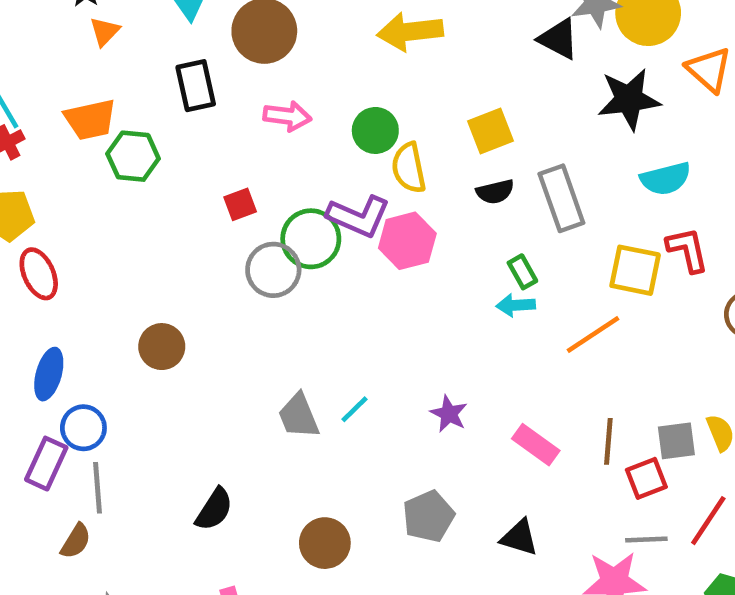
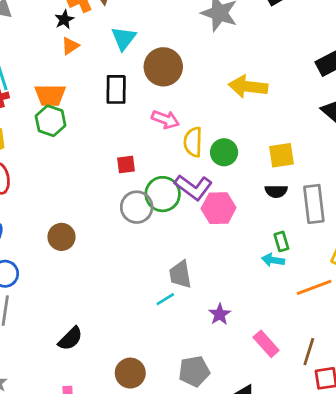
green circle: (375, 130) -> (224, 152), moved
green hexagon: (133, 156) -> (51, 121), moved
yellow semicircle: (409, 168) -> (193, 142), moved
gray trapezoid: (299, 416) -> (180, 274), moved

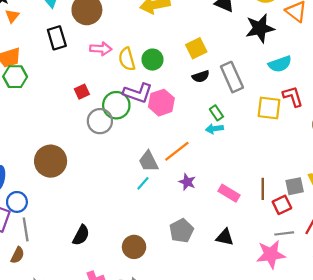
brown circle: (61, 237) -> (51, 161), size x1.5
orange line: (314, 287) -> (177, 151), moved

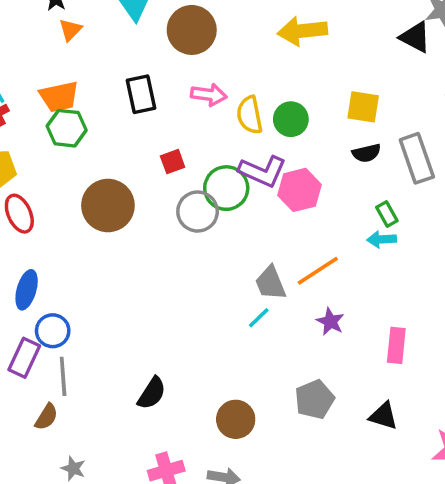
black rectangle: (57, 38) -> (141, 94), moved
yellow square: (196, 48) -> (363, 107), turned 30
brown circle: (51, 161) -> (108, 205), moved
pink rectangle: (229, 193) -> (396, 345), turned 60

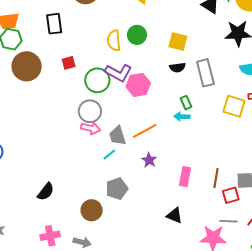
pink arrow: (209, 95) -> (91, 128), moved
green circle: (291, 119) -> (137, 35), moved
brown circle: (108, 205) -> (27, 66), moved
gray circle: (198, 212) -> (90, 111), moved
gray pentagon: (315, 399) -> (117, 189), moved

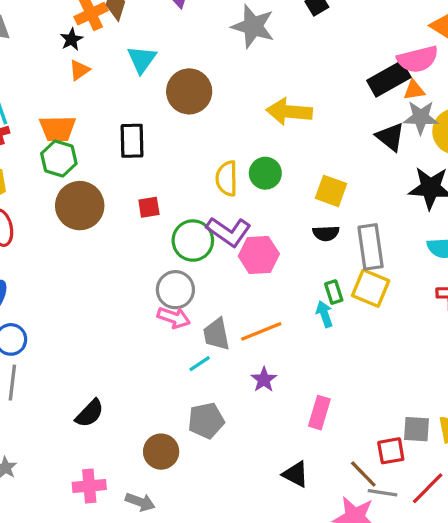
yellow square: (234, 106) -> (371, 288), moved
cyan arrow: (182, 117) -> (325, 314), turned 63
brown line: (216, 178) -> (363, 474), moved, turned -60

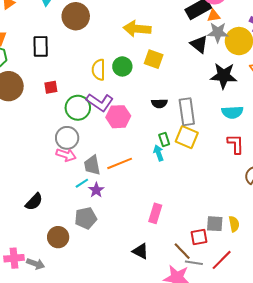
yellow square: (331, 191) -> (154, 59), moved
purple star: (264, 380) -> (96, 190), moved
black semicircle: (90, 413) -> (34, 202), moved
gray arrow: (140, 502) -> (36, 264), moved

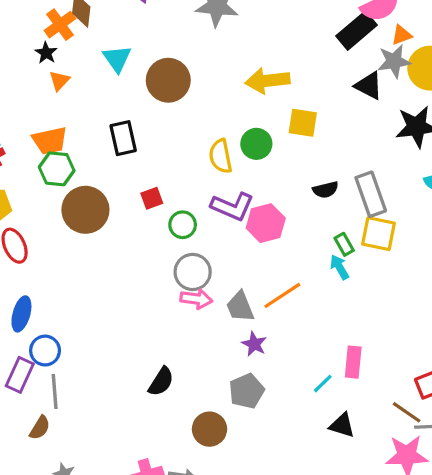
orange triangle: (214, 16) -> (402, 35), moved
green circle: (78, 108) -> (183, 225), moved, size x0.7
cyan line: (82, 183) -> (323, 384), moved

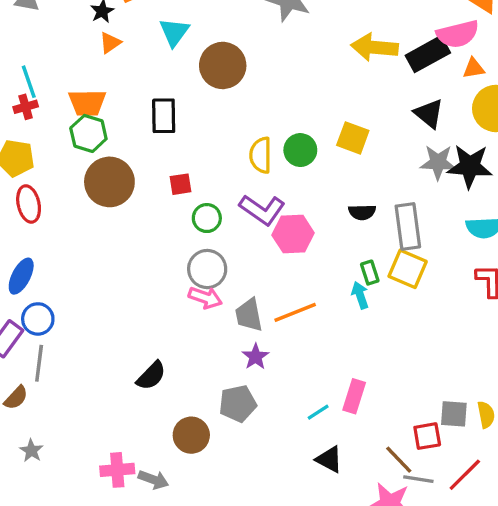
gray star: (394, 61) -> (438, 162), moved
yellow arrow: (267, 81) -> (374, 47), moved

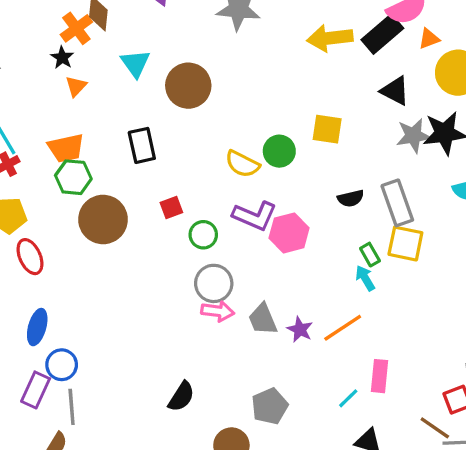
yellow semicircle: (261, 155) -> (242, 164), turned -52
orange line: (295, 312) -> (343, 328), moved
purple star: (256, 357) -> (300, 329), moved

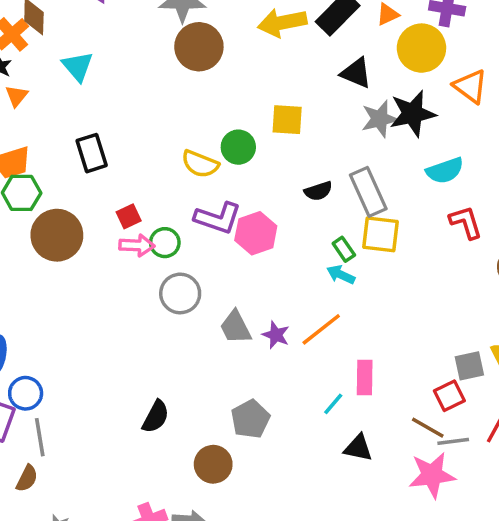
brown circle: (188, 86) -> (199, 47), moved
cyan arrow: (365, 278) -> (341, 275), turned -30
pink arrow: (218, 311) -> (137, 245), moved

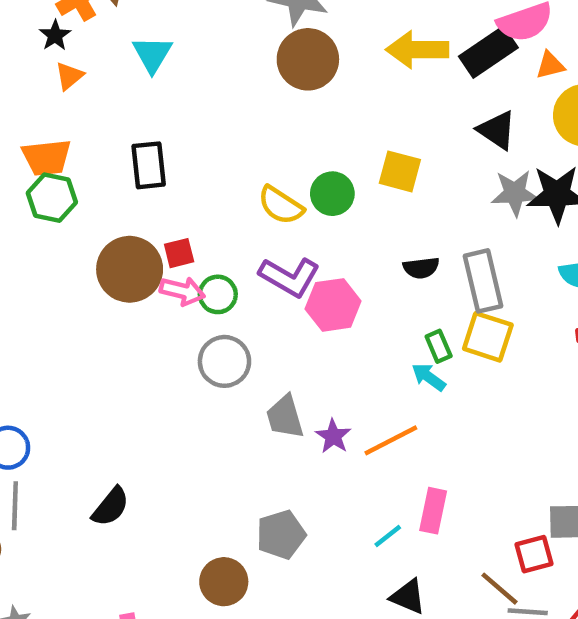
brown circle: (57, 235) -> (130, 269), moved
black semicircle: (156, 417) -> (111, 507), moved

